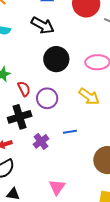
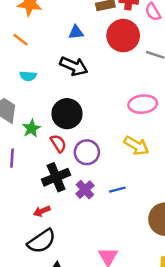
black circle: (56, 59) -> (67, 114), moved
purple cross: (41, 141) -> (85, 190), moved

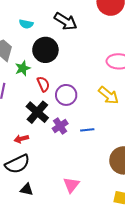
black circle: (67, 114) -> (45, 50), moved
black cross: (56, 177) -> (37, 112), turned -35

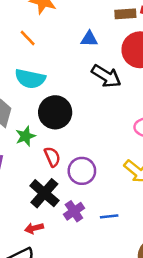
black arrow: (66, 21) -> (106, 76), moved
cyan semicircle: (26, 24) -> (30, 79), size x1.6
red arrow: (21, 139) -> (34, 228), moved

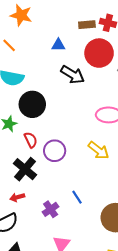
purple cross: (74, 211) -> (51, 209), moved
blue line: (109, 216) -> (77, 197), moved, turned 64

